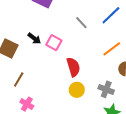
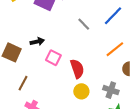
black arrow: (34, 38) -> (37, 42), turned -48
pink square: (54, 43) -> (53, 58), moved

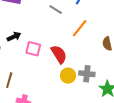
orange line: (115, 49) -> (80, 28), moved
gray cross: (111, 90) -> (87, 74), moved

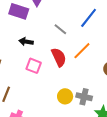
black arrow: (14, 37) -> (26, 42), moved, turned -152
red semicircle: (59, 54) -> (59, 57), moved

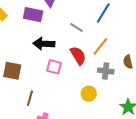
black arrow: (26, 42) -> (44, 44), size x1.5
gray cross: (84, 97) -> (106, 71), moved

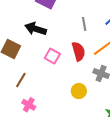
gray line: (76, 28) -> (84, 24), turned 32
black arrow: (44, 44) -> (36, 29), moved

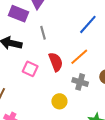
gray line: (84, 24) -> (43, 33), moved

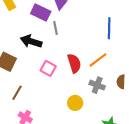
blue line: (88, 24) -> (109, 28), turned -45
gray line: (43, 33) -> (55, 28), moved

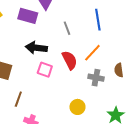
gray line: (55, 28) -> (67, 28), moved
black arrow: (31, 41) -> (36, 48), moved
yellow circle: (75, 103) -> (77, 107), moved

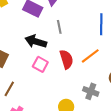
gray line: (67, 28) -> (59, 27), moved
gray cross: (96, 78) -> (91, 91), moved

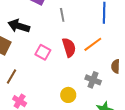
black arrow: (36, 41) -> (19, 26), moved

